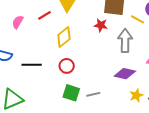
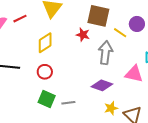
red line: (45, 15) -> (20, 19), moved

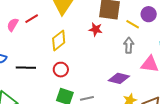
gray arrow: (106, 53) -> (129, 45), moved, size x0.7

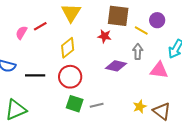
red circle: (61, 70) -> (70, 77), size x1.5
purple diamond: (119, 78) -> (116, 66), moved

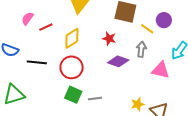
red line: (40, 26) -> (46, 27), moved
red star: (104, 36) -> (109, 39), moved

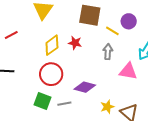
yellow diamond: (72, 38) -> (52, 45), moved
purple diamond: (118, 61) -> (85, 87), moved
red circle: (72, 67) -> (51, 74), moved

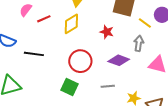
yellow diamond: (52, 45) -> (71, 24), moved
purple diamond: (85, 87) -> (119, 60), moved
gray line: (64, 104) -> (108, 86), moved

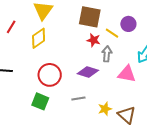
red line: (44, 19) -> (11, 27), moved, turned -32
red star: (107, 32) -> (94, 40), moved

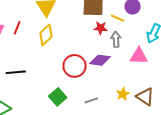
red circle: (50, 75) -> (75, 66), moved
gray line: (78, 98) -> (91, 100), moved
green square: (40, 101) -> (58, 97), turned 36

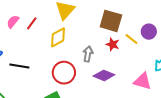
gray arrow: (116, 39) -> (88, 54), moved
red circle: (75, 66) -> (64, 73), moved

